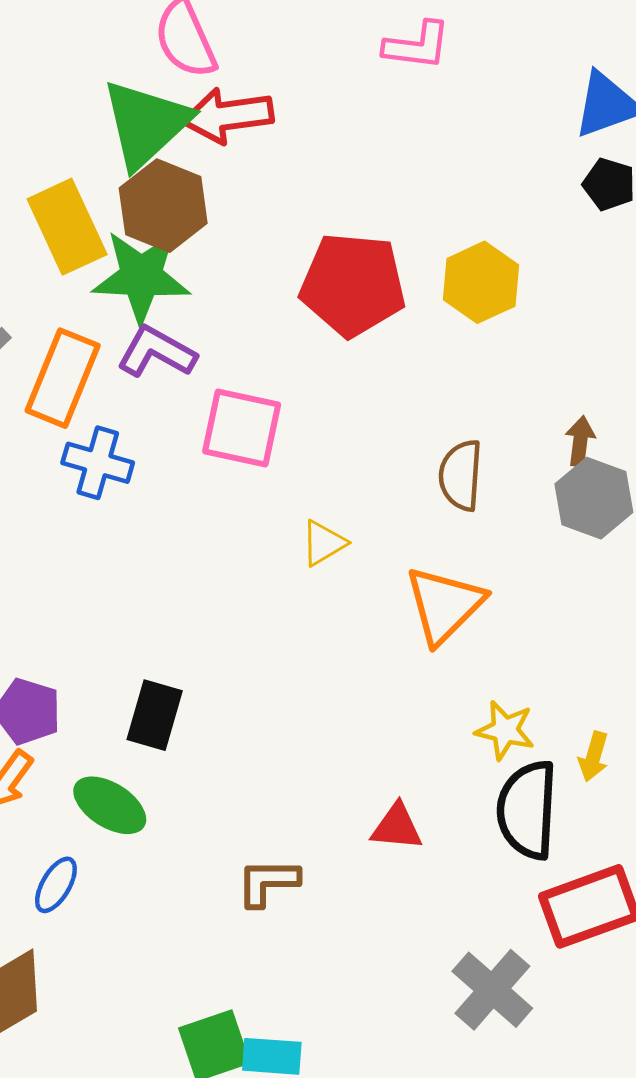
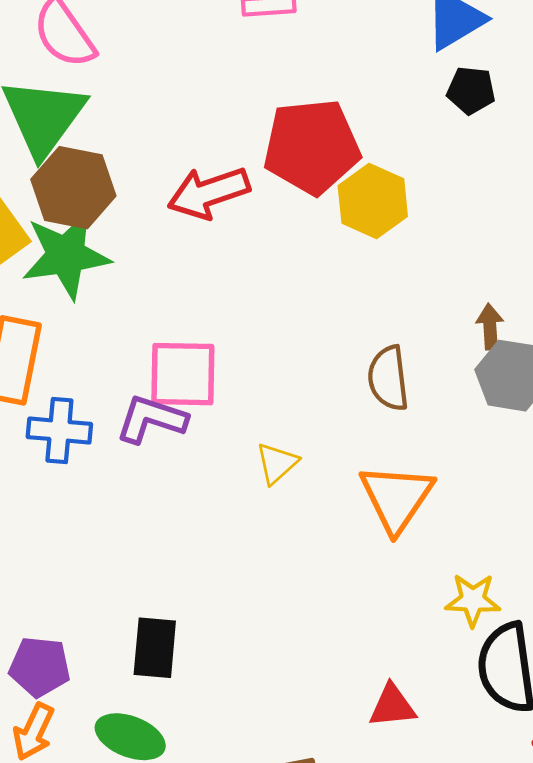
red arrow: (228, 116) -> (209, 193), moved
red pentagon: (353, 285) -> (312, 147), moved
purple L-shape: (157, 352) -> (151, 419), moved

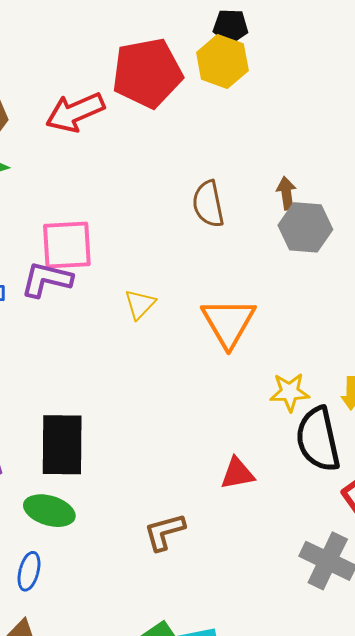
black pentagon: (471, 90) -> (231, 26), moved
yellow hexagon: (373, 201) -> (222, 62), moved
brown semicircle: (388, 378) -> (208, 204), moved
black rectangle: (155, 648) -> (62, 445), size x1.4

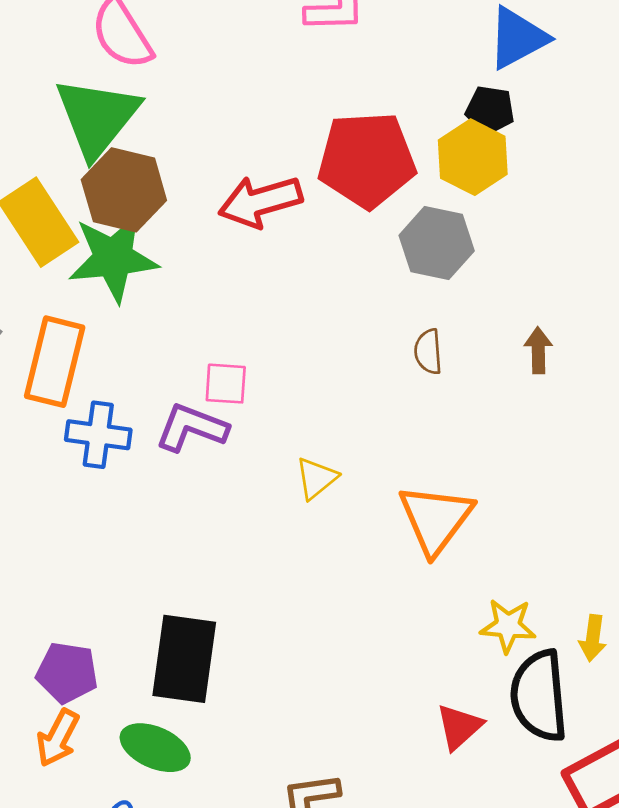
brown semicircle: (208, 204) -> (428, 352), size x0.7
gray hexagon: (305, 227) -> (437, 243), moved
pink square: (67, 245) -> (226, 384), size x0.6
red triangle: (237, 473) -> (459, 727), moved, turned -39

